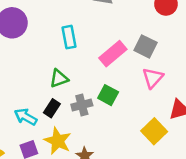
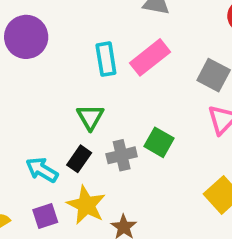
pink rectangle: (113, 54) -> (150, 57), moved
green triangle: (59, 78) -> (90, 117), turned -42

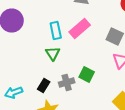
green triangle: (90, 117) -> (53, 54), moved
cyan arrow: (42, 170) -> (14, 92), moved, turned -48

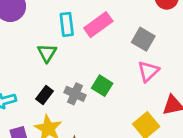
green triangle: (53, 54) -> (47, 53), moved
gray cross: (67, 82) -> (75, 94), turned 35

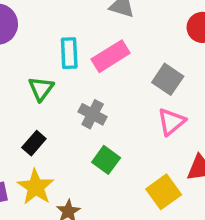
green square: (102, 86) -> (106, 160), moved
gray cross: (75, 94) -> (93, 114), moved

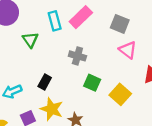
green triangle: (41, 89) -> (30, 40), moved
pink triangle: (171, 122) -> (128, 50), turned -30
yellow square: (164, 192) -> (120, 94), moved

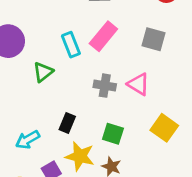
green triangle: (30, 40) -> (43, 72), turned 35
pink triangle: (128, 50) -> (138, 84), moved
green square: (92, 83) -> (113, 134), moved

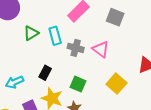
cyan rectangle: (71, 45) -> (55, 36), moved

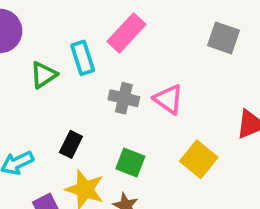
gray square: (115, 17) -> (224, 38), moved
cyan rectangle: (55, 36) -> (83, 58), moved

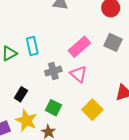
pink rectangle: (126, 33) -> (79, 47), moved
gray cross: (124, 98) -> (53, 71), turned -35

